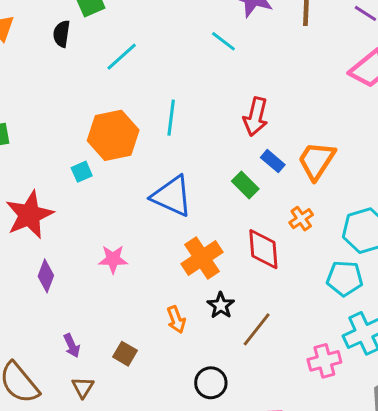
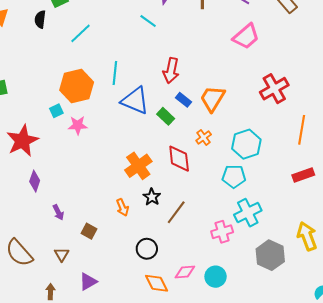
blue triangle: (172, 196) -> (135, 101), moved
pink star: (113, 259) -> (78, 125), moved
purple arrow: (72, 346) -> (58, 212), moved

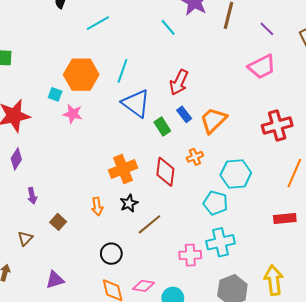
cyan square: (56, 111) -> (55, 94), turned 32
purple triangle: (88, 282) -> (55, 280), moved

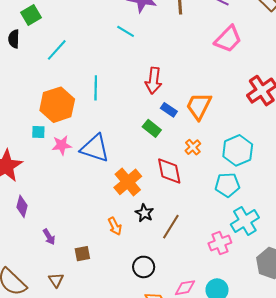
blue triangle: (136, 103) -> (95, 148), moved
brown square: (58, 222) -> (82, 254), turned -35

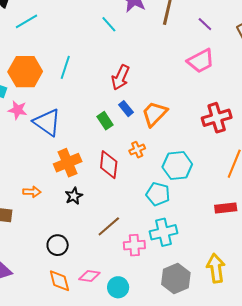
cyan line: (57, 50) -> (27, 21), moved
orange arrow: (115, 226) -> (32, 192), moved, turned -78
brown line: (171, 227) -> (109, 226), moved

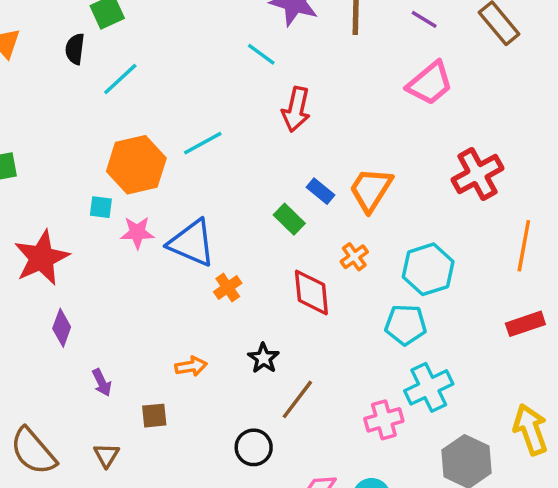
cyan line: (65, 67) -> (203, 143), turned 55
red arrow: (120, 77) -> (296, 109), moved
orange cross: (68, 163) -> (228, 287), moved, size x0.6
brown line: (109, 226) -> (297, 399), moved

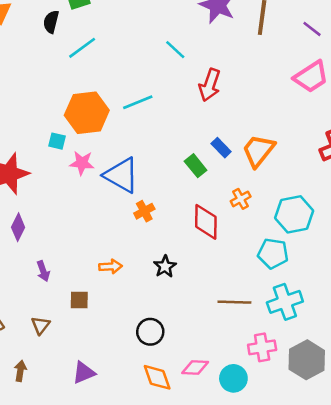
cyan line: (261, 54) -> (175, 50), moved
brown line: (297, 399) -> (234, 302), moved, turned 48
pink cross: (384, 420) -> (262, 347), moved

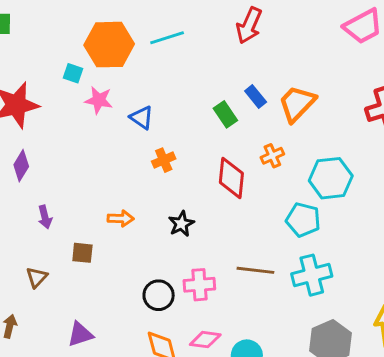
blue triangle: (121, 175) -> (142, 118), size x0.6
pink cross: (262, 347) -> (199, 285), moved

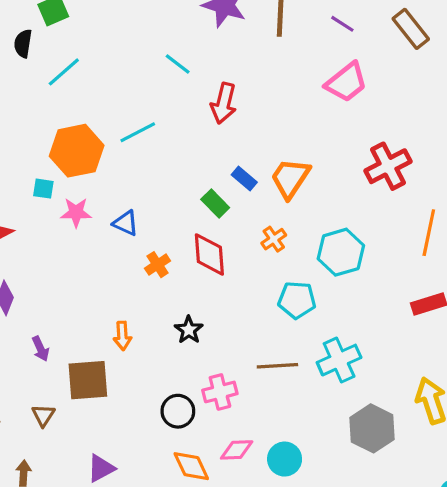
red diamond: (231, 178) -> (209, 254), moved
orange arrow: (121, 219) -> (122, 336), turned 95
cyan pentagon: (303, 220) -> (297, 300), moved
brown square: (82, 253) -> (88, 380), size x1.8

